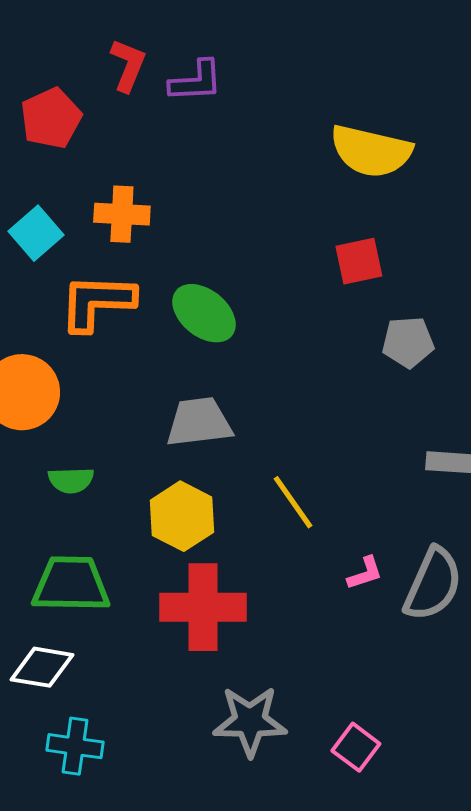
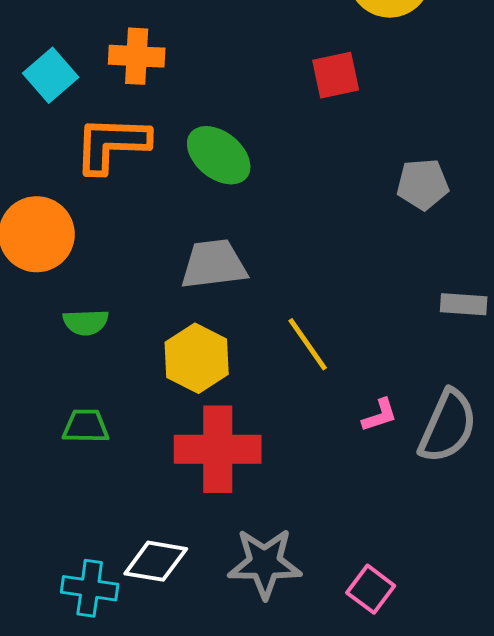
red square: (359, 261) -> (336, 75), moved
green trapezoid: (71, 584) -> (86, 426), size x0.6
white diamond: (42, 667) -> (156, 561), moved

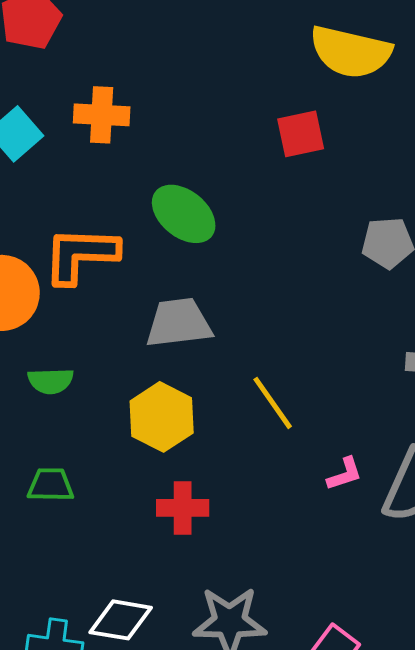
orange L-shape: (112, 144) -> (81, 255), moved
red cross: (218, 449) -> (183, 508), size x0.6

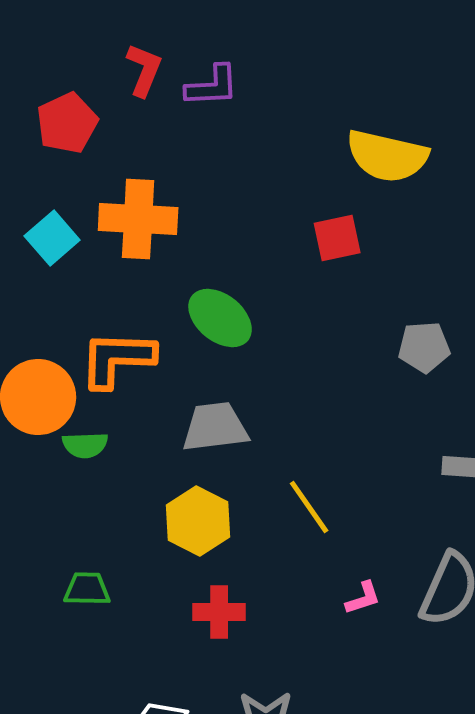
orange cross: (102, 115) -> (138, 219), size x1.4
green semicircle: (51, 381) -> (85, 445), moved
pink L-shape: (345, 474) -> (363, 598), moved

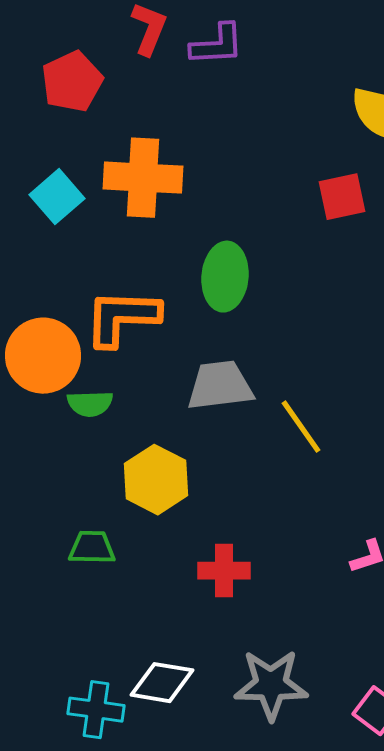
green ellipse: (220, 318) -> (225, 277), turned 56
yellow line: (309, 507) -> (301, 427), moved
yellow hexagon: (198, 521) -> (156, 480), moved

